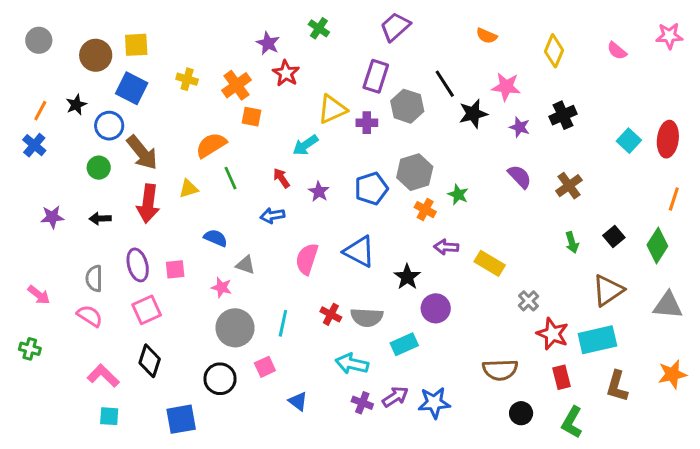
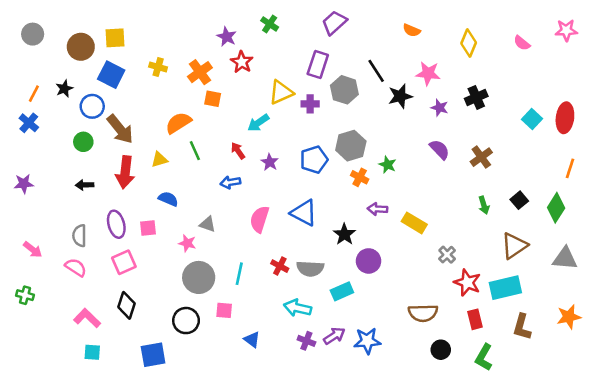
purple star: (52, 217) -> (24, 184), moved
blue semicircle: (216, 238) -> (168, 199), moved
pink square: (265, 367) -> (224, 310), turned 30

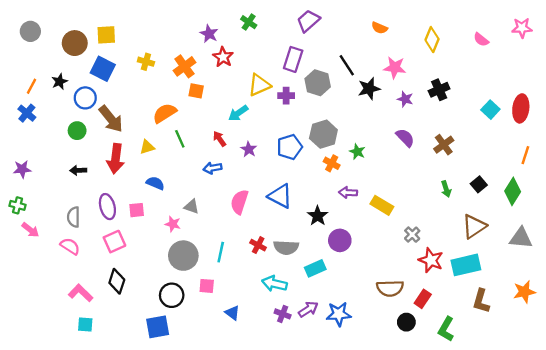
green cross: (25, 295) -> (18, 205), moved
red rectangle: (475, 319) -> (423, 299), moved, turned 48
blue square: (153, 355) -> (158, 327), moved

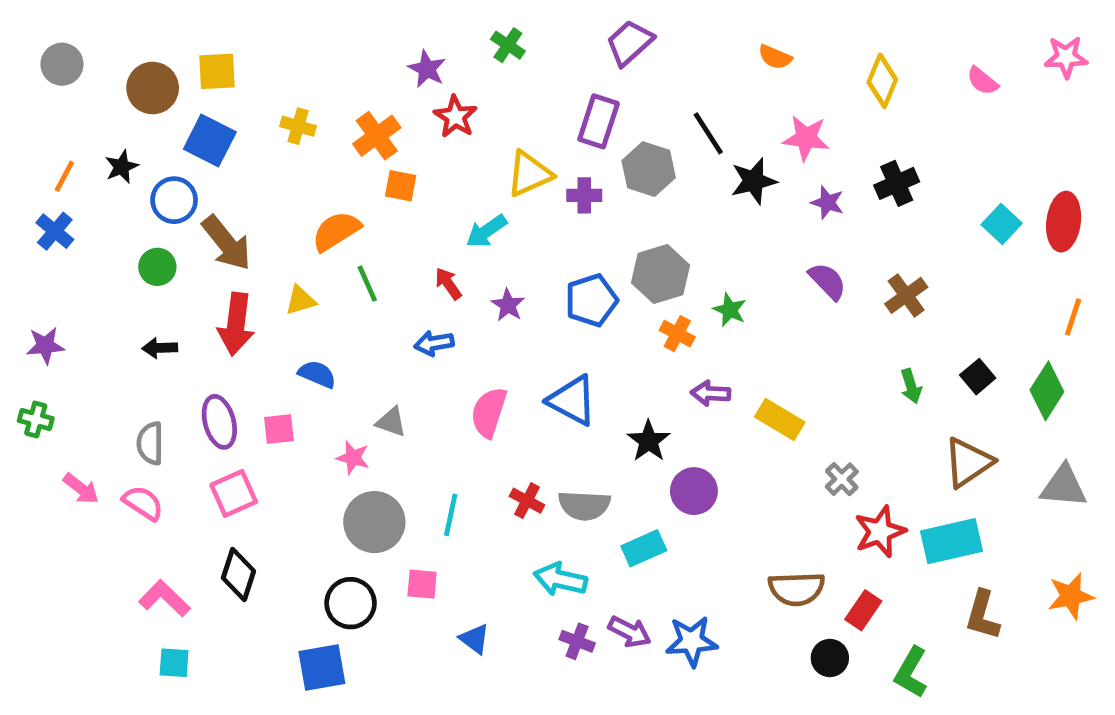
pink arrow: (30, 230) -> (81, 489), moved
red star: (431, 260) -> (880, 532), turned 30
purple arrow: (308, 309) -> (630, 632), turned 60

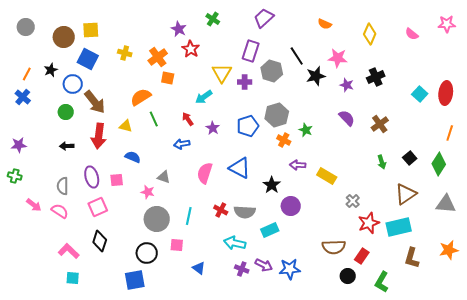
yellow triangle: (529, 174) -> (222, 73), turned -35
yellow triangle: (300, 300) -> (126, 126), turned 32

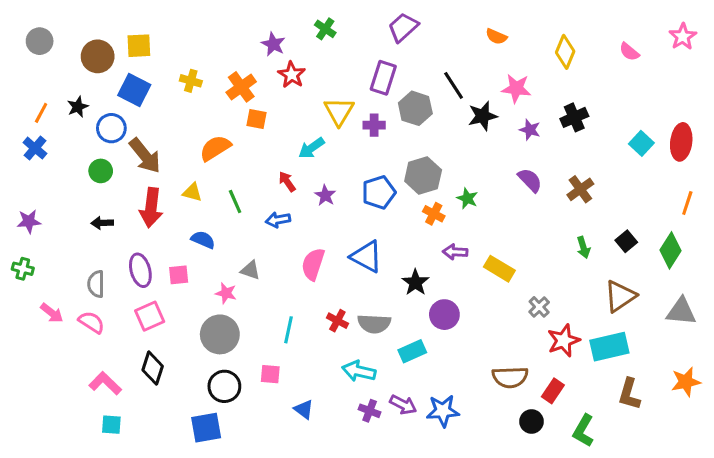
pink star: (447, 24) -> (683, 37), turned -30
green line: (154, 119) -> (235, 202), moved
gray circle: (157, 219) -> (220, 334), moved

